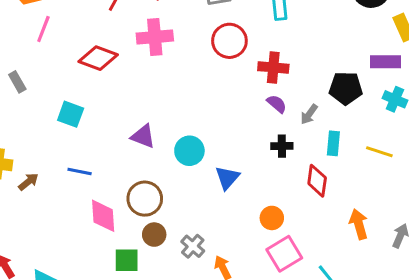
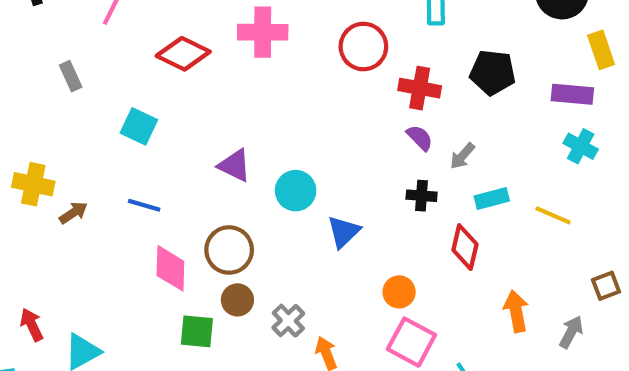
black pentagon: (346, 88) -> (493, 72), moved
cyan rectangle: (333, 143) -> (492, 198), turned 65
pink square: (284, 254) -> (411, 342), turned -36

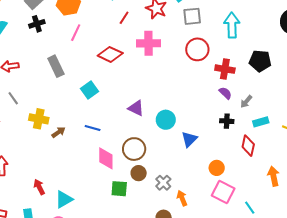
gray rectangle: (71, 76) -> (56, 66), size x1.5
cyan square: (139, 126) -> (89, 90), turned 30

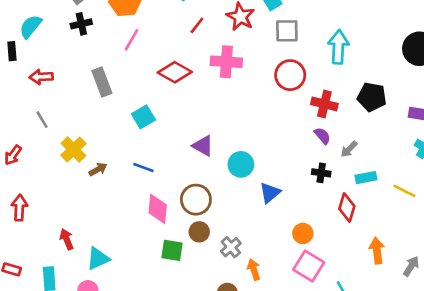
yellow cross: (39, 119) -> (73, 149), turned 30

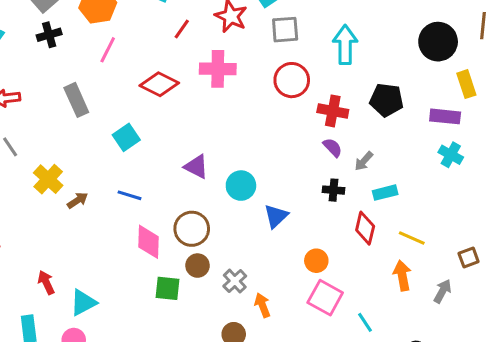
yellow line: (404, 191) -> (412, 238), moved

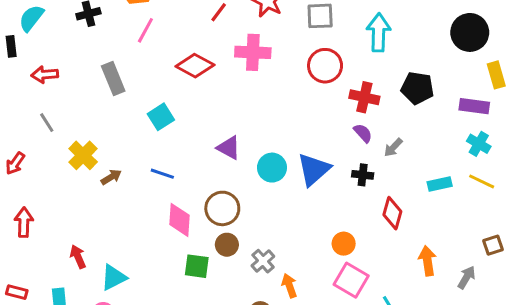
cyan rectangle: (385, 193) -> (440, 184), moved
blue triangle: (276, 216) -> (314, 169), moved, size x1.4
yellow line: (412, 238) -> (482, 181), moved

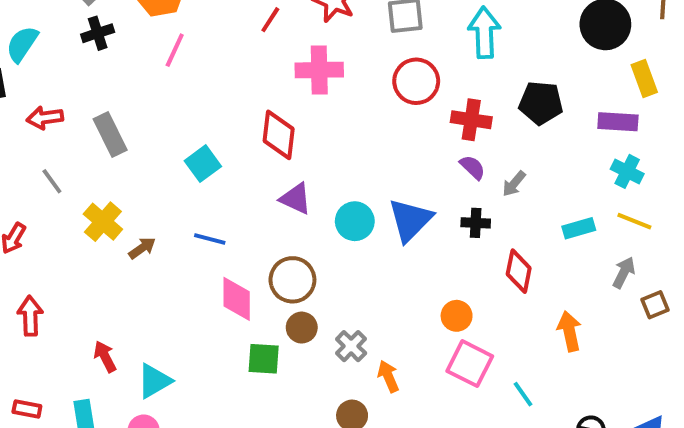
red diamond: (195, 66) -> (279, 135), moved, turned 72
gray rectangle: (113, 79) -> (110, 134), moved
gray arrow: (466, 277) -> (624, 273), moved

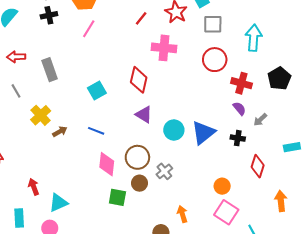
black pentagon: (541, 103) -> (279, 78), turned 30
gray cross: (351, 346) -> (164, 171), moved

